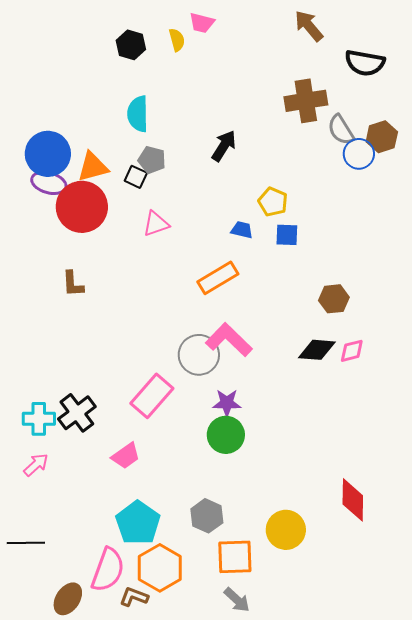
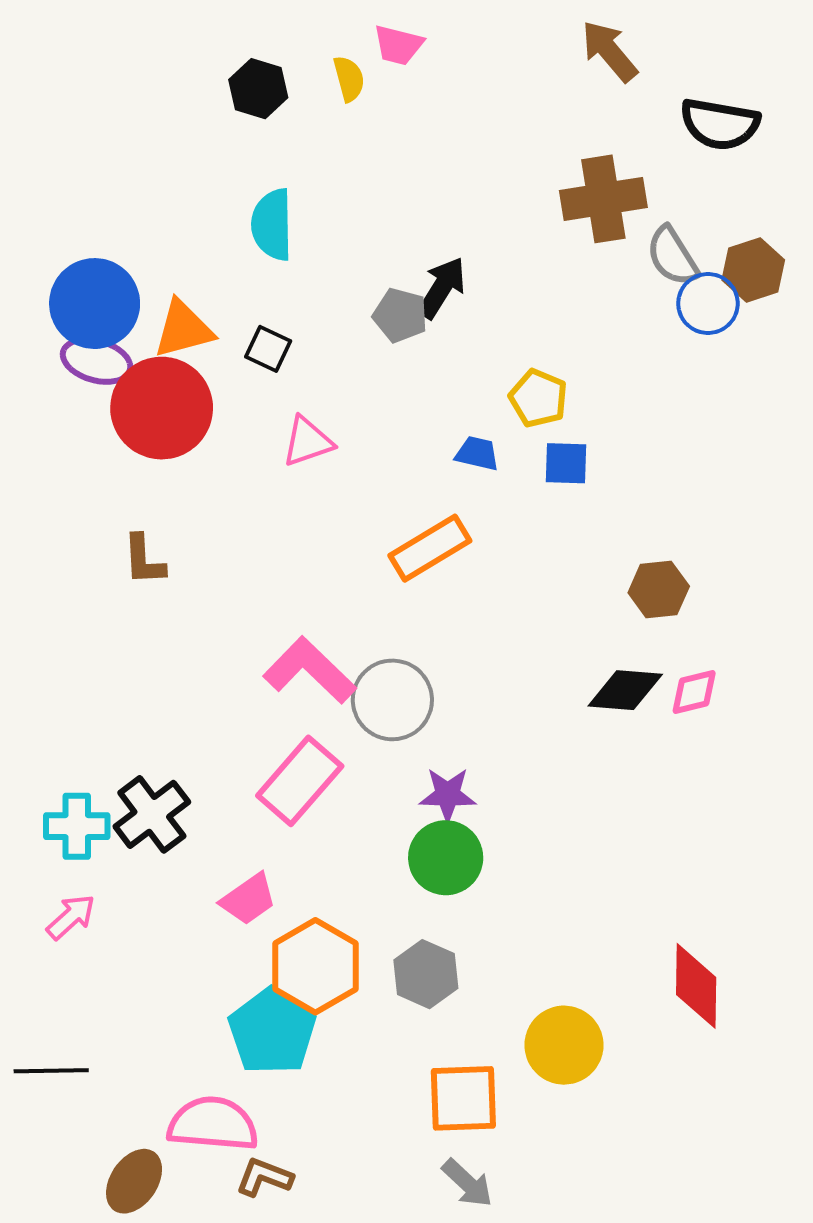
gray pentagon: (152, 160) -> (400, 315), moved
pink L-shape: (229, 340) -> (310, 670), moved
gray hexagon: (207, 516) -> (426, 974), moved
orange hexagon: (160, 568) -> (315, 966), moved
pink semicircle: (108, 570) -> (213, 1124), turned -105

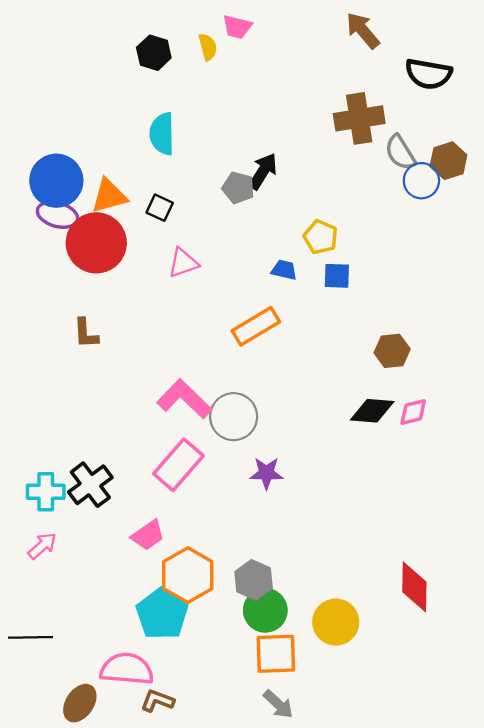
green circle: (446, 858) -> (265, 610), moved

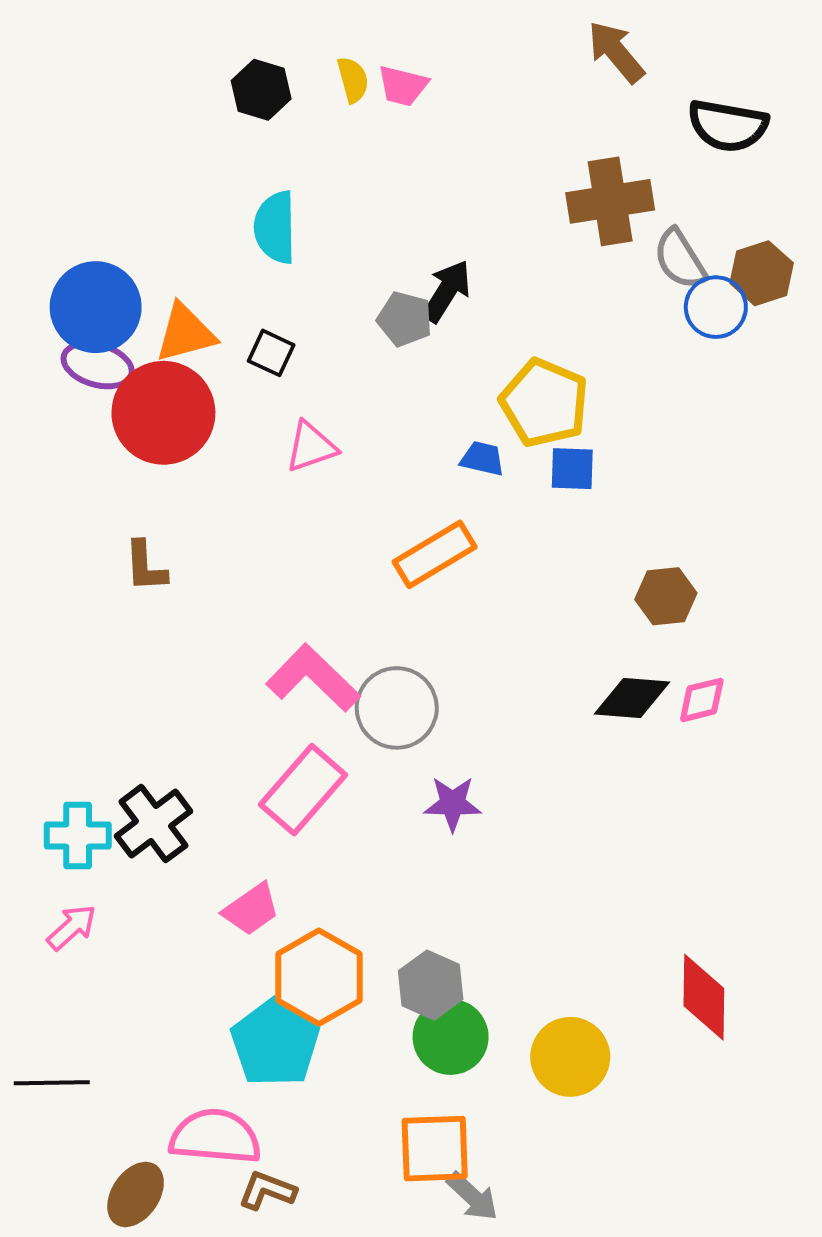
pink trapezoid: (237, 27) -> (403, 86), moved
yellow pentagon: (320, 237) -> (544, 403), size x1.5
orange square: (276, 654) -> (435, 1149), moved

